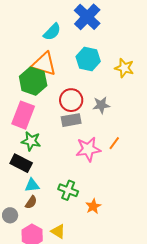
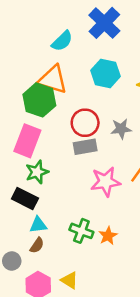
green star: (31, 141) -> (37, 172), turned -30
orange star: (93, 206) -> (108, 236), moved

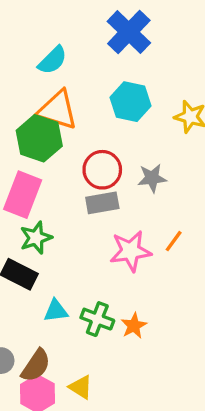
cyan semicircle: (62, 41) -> (52, 60), moved
cyan triangle: (38, 225) -> (56, 311), moved
brown semicircle: (37, 245) -> (36, 366), moved, size x1.5

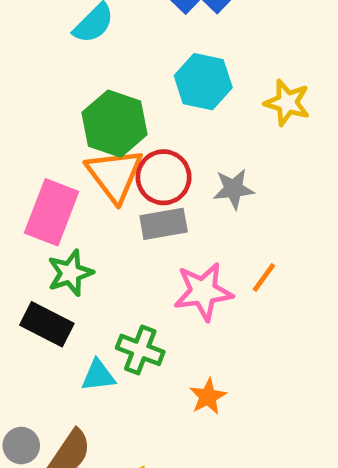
orange triangle: (57, 110) -> (115, 175), moved, turned 36
green hexagon: (39, 138) -> (115, 124), moved
green cross: (97, 319) -> (140, 350), moved

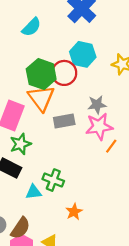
red circle: (164, 177) -> (64, 73), moved
pink star: (203, 292) -> (99, 126), moved
orange star: (208, 397) -> (74, 212), moved

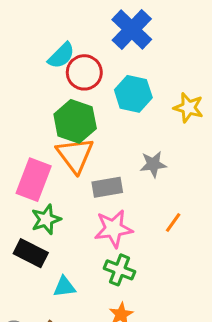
red circle: (64, 73) -> (84, 72), moved
pink star: (99, 126) -> (113, 229), moved
green cross: (53, 180) -> (119, 270), moved

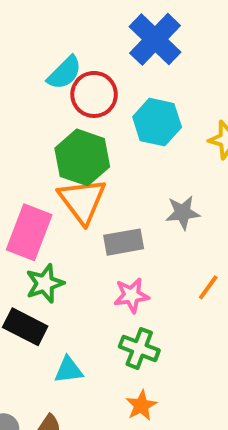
pink star: (113, 229) -> (131, 295), size x0.7

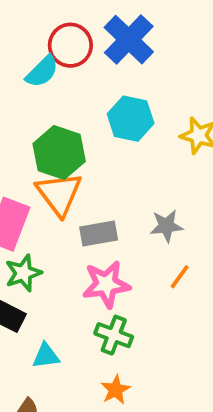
red circle: (94, 94) -> (70, 45), moved
gray star: (183, 213) -> (166, 226), moved
pink star: (131, 295) -> (106, 284), size x1.4

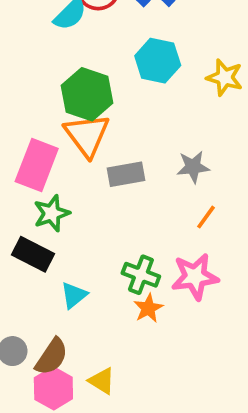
pink star: (106, 284) -> (195, 277), moved
cyan triangle: (46, 356) -> (74, 295), turned -32
orange star: (116, 390) -> (148, 308), moved

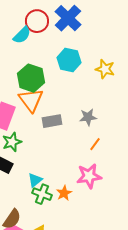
green cross: (141, 275) -> (42, 194), moved
cyan triangle: (74, 295) -> (35, 180), moved

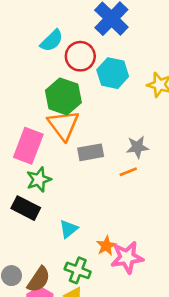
red circle: (37, 21) -> (80, 56), moved
orange line: (95, 144) -> (128, 172), moved, turned 32
pink star: (89, 176) -> (127, 257), moved
green cross: (42, 194) -> (78, 270), moved

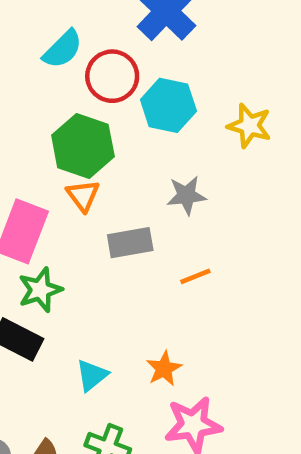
orange triangle: (63, 125) -> (83, 195), size x0.6
gray star: (137, 147) -> (186, 195), moved
orange star: (106, 246) -> (164, 369), moved

